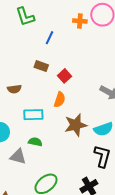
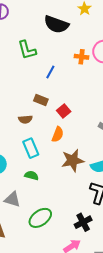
brown semicircle: (14, 89) -> (25, 119), moved
cyan rectangle: (33, 115) -> (31, 148), turned 66
gray triangle: (18, 157) -> (12, 199), moved

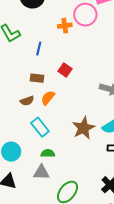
red square: (64, 111) -> (65, 70), moved
orange semicircle: (58, 134) -> (48, 98), moved, turned -147
gray triangle: (12, 199) -> (41, 172), moved

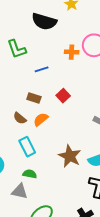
blue line: (39, 49) -> (42, 69), turned 48
brown semicircle: (27, 101) -> (20, 118), turned 48
brown star: (84, 128) -> (70, 156), turned -30

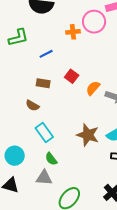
green L-shape: (17, 49) -> (18, 38), turned -75
orange semicircle: (41, 119) -> (93, 88), moved
green semicircle: (30, 174) -> (51, 159), turned -128

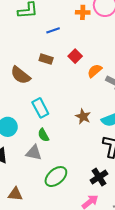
brown semicircle: (32, 106) -> (20, 75), moved, size x1.5
brown star: (88, 135) -> (83, 116), size x0.7

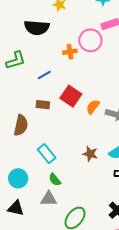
red square: (75, 56) -> (71, 96), size x1.5
brown semicircle: (20, 75) -> (21, 125), turned -105

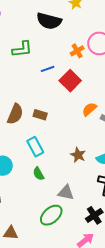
orange cross: (70, 52) -> (77, 51), turned -32
red square: (71, 96) -> (70, 81), moved
brown rectangle: (43, 105) -> (40, 115), moved
gray triangle: (49, 199) -> (66, 193), moved

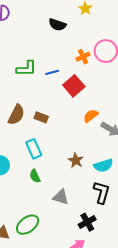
black semicircle: (49, 21) -> (57, 25), size x0.7
green L-shape: (22, 49) -> (26, 69), moved
green ellipse: (51, 215) -> (28, 225), moved

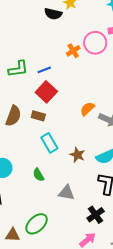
black semicircle: (57, 25) -> (53, 14), moved
red square: (74, 86) -> (46, 92), moved
cyan rectangle: (34, 149) -> (49, 143), moved

